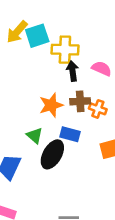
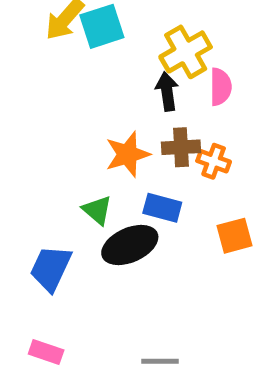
yellow cross: (65, 50) -> (186, 52), moved, turned -32
pink semicircle: (102, 69) -> (221, 87), turned 66
black ellipse: (52, 154) -> (130, 245), turned 36

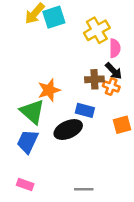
black arrow: (167, 91) -> (114, 71), moved, turned 144
orange star: (127, 154) -> (49, 90), moved
green triangle: (97, 210) -> (32, 112), moved, size x1.6

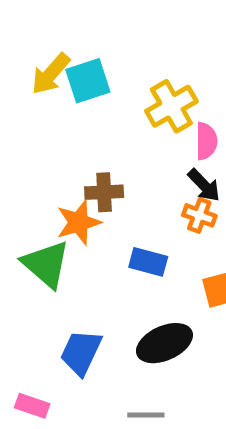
brown cross: (94, 79) -> (104, 192), moved
black ellipse: (68, 130) -> (164, 343), moved
blue trapezoid: (28, 141) -> (81, 352), moved

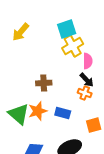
cyan square: (88, 81) -> (67, 29), moved
orange star: (79, 222) -> (38, 111), moved

